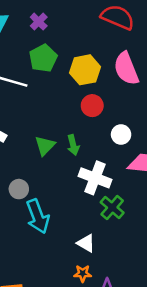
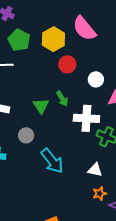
gray circle: (19, 189) -> (26, 135), moved

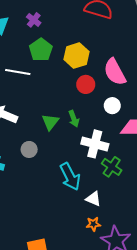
pink semicircle: (84, 28) -> (115, 72), moved
cyan arrow: (52, 161) -> (70, 177), moved

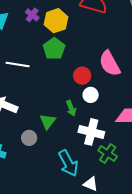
green pentagon: (41, 50) -> (54, 49), moved
yellow hexagon: (76, 56) -> (56, 21), moved
white circle: (112, 106) -> (91, 95), moved
green triangle: (50, 122) -> (48, 121), moved

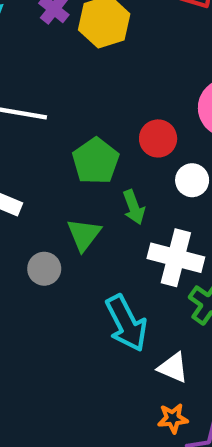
green pentagon: (54, 49) -> (96, 161), moved
white circle: (91, 95) -> (192, 180), moved

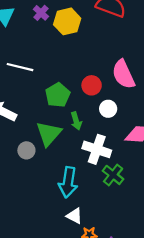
green triangle: (84, 235) -> (49, 134), size x1.4
cyan arrow: (126, 323) -> (68, 182), turned 32
white triangle: (173, 368) -> (74, 216), moved

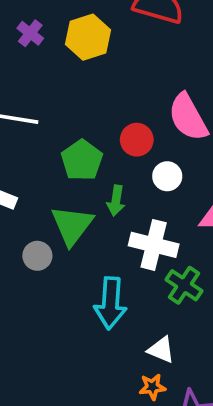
purple cross: (41, 13) -> (30, 33), moved
green arrow: (76, 121) -> (116, 201), turned 30
white triangle: (74, 216) -> (161, 350), moved

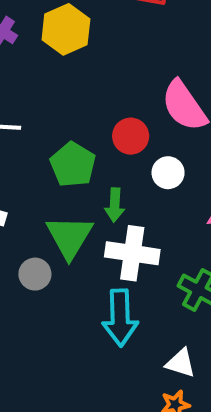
white cross: (154, 245) -> (132, 253), moved

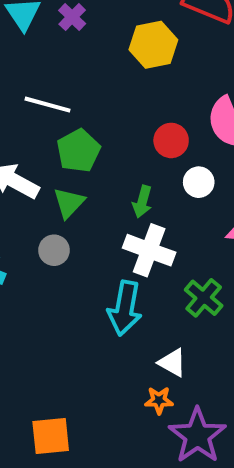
yellow hexagon: (66, 29) -> (153, 45), moved
green pentagon: (73, 165) -> (78, 151), moved
green triangle: (69, 237) -> (69, 203), moved, size x0.7

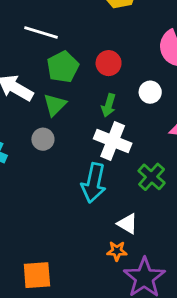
red circle: (171, 140) -> (109, 63), moved

